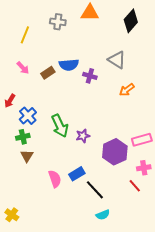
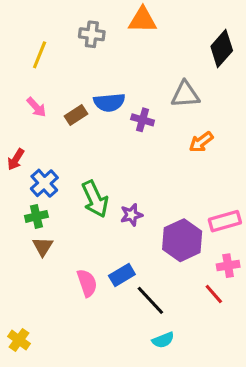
black diamond: (131, 21) -> (222, 49), moved
gray triangle: (117, 60) -> (185, 94), turned -36

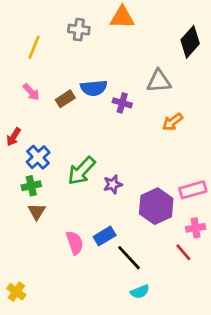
green arrow: (95, 199) -> (81, 171), turned 68

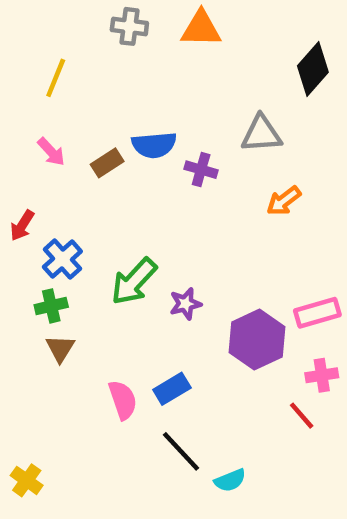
gray cross: (79, 30) -> (129, 26), moved
black line: (129, 258) -> (181, 451), moved

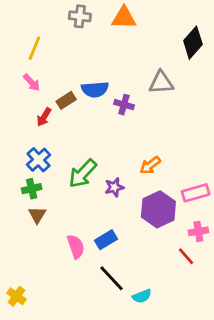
pink arrow: (51, 152) -> (32, 83), moved
orange arrow: (284, 201) -> (150, 165), moved
red arrow: (22, 225) -> (44, 117), moved

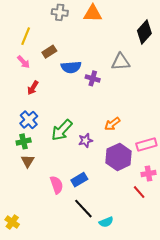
brown rectangle: (66, 100) -> (49, 52), moved

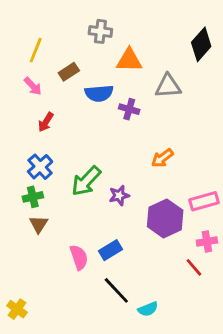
gray cross: (60, 12) -> (100, 31), moved
orange triangle: (93, 13) -> (129, 60), moved
orange arrow: (112, 124) -> (162, 158), moved

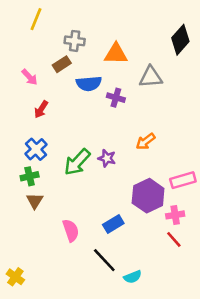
gray cross: (100, 31) -> (75, 41), moved
yellow line: (36, 50) -> (36, 19), moved
purple star: (119, 195) -> (107, 158), moved, turned 30
pink cross: (207, 241) -> (175, 215), moved
blue rectangle: (111, 250) -> (113, 224), moved

